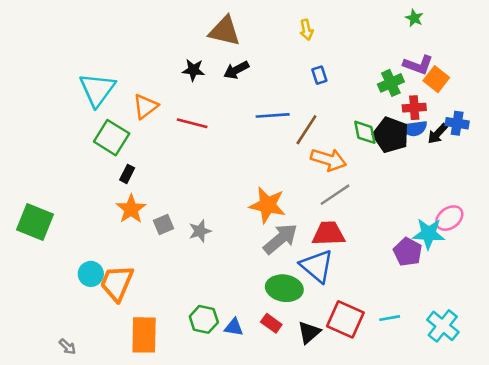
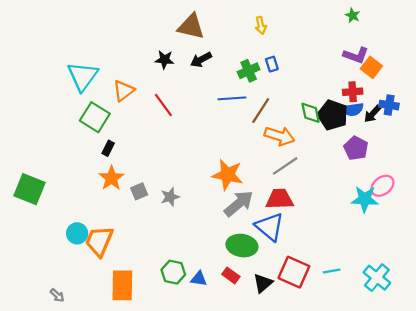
green cross: (391, 83) -> (249, 71), moved
red line: (192, 123) -> (163, 105), turned 40
purple pentagon: (408, 252) -> (356, 148), moved

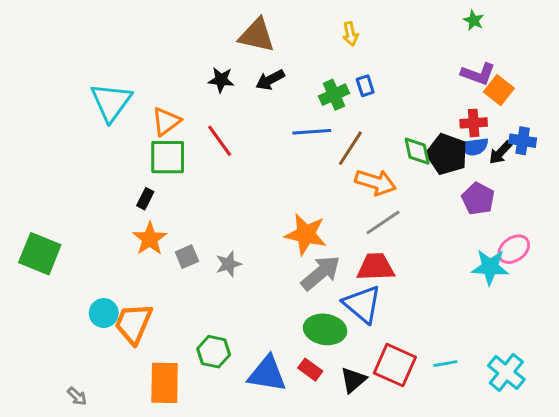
green square: (95, 117) -> (168, 157), moved, turned -32
green hexagon: (173, 272) -> (214, 352), moved
blue triangle: (199, 279) -> (267, 374), size x1.8

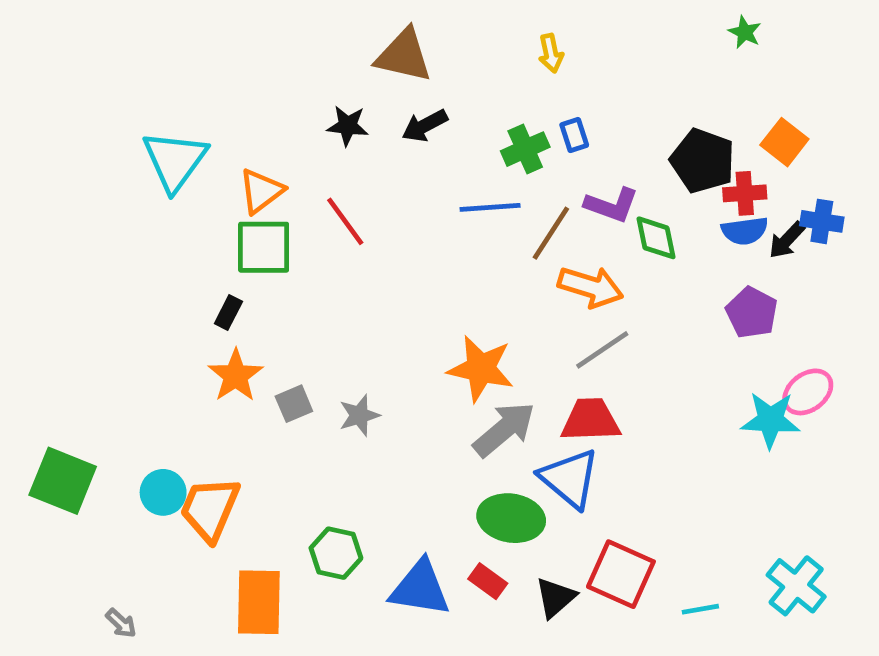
purple L-shape: (478, 74) -> (612, 205), moved
black pentagon: (447, 154) -> (703, 161), moved
green square: (40, 254) -> (63, 481), moved
cyan line: (445, 364) -> (700, 609), moved

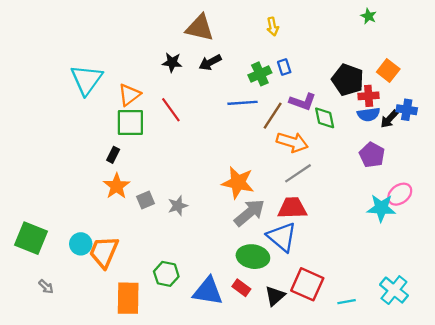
gray arrow: (121, 623) -> (46, 287), moved

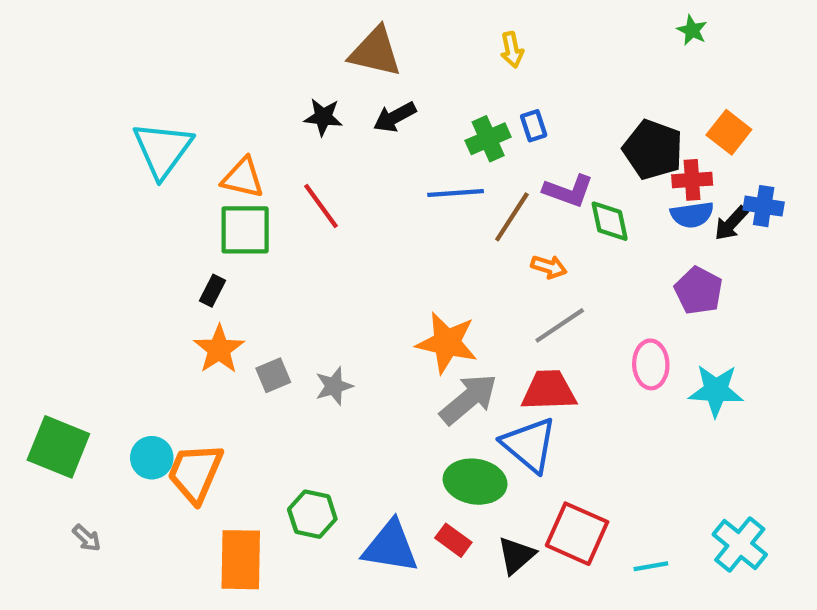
orange triangle: (129, 95) -> (243, 178), turned 50
orange arrow: (292, 142) -> (549, 267), size x0.6
pink ellipse: (400, 194) -> (651, 364), moved, turned -55

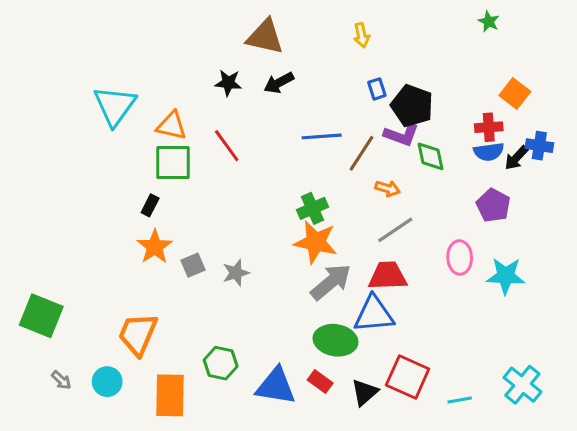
green cross: (488, 139) -> (313, 208), moved
black pentagon: (653, 150) -> (412, 106), moved
blue triangle: (529, 445) -> (374, 314), turned -45
cyan circle: (152, 458) -> (107, 382), moved

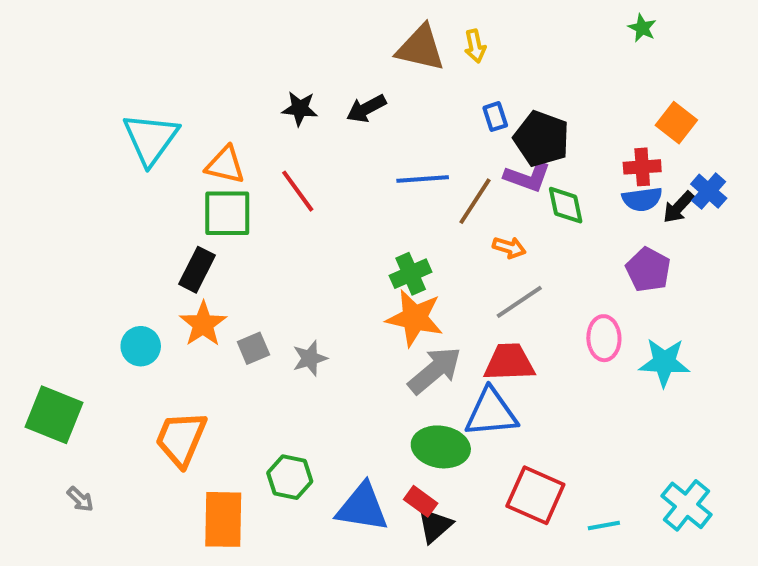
brown triangle: (265, 37) -> (421, 48), moved
blue cross: (539, 146) -> (709, 191), turned 32
black rectangle: (150, 205) -> (197, 270), size x1.5
cyan circle: (107, 382) -> (141, 346), moved
black triangle: (365, 392) -> (435, 525), moved

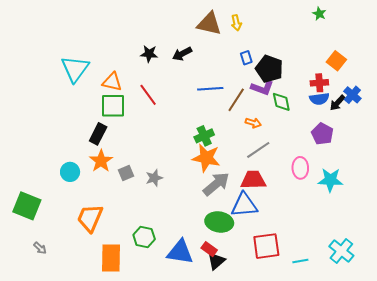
red square: (535, 495) -> (266, 246), turned -32

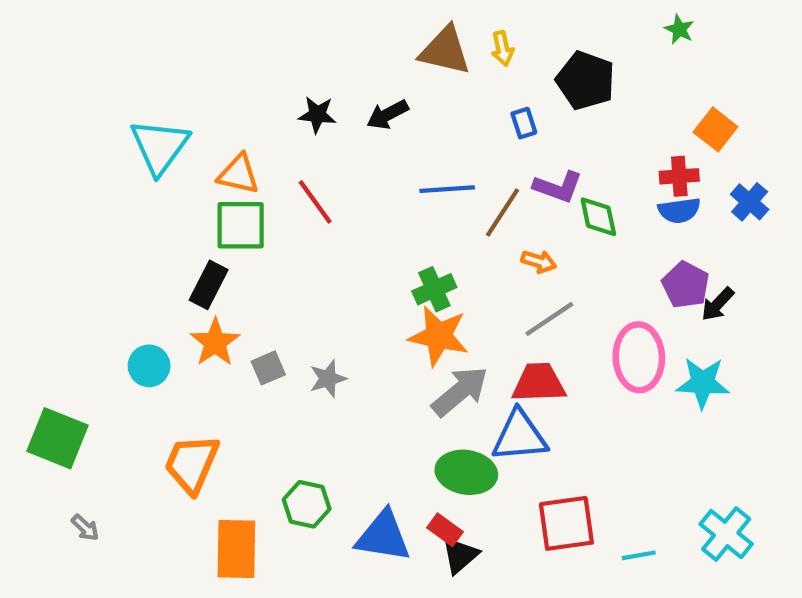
black pentagon: (269, 69) -> (586, 80), moved
black arrow: (337, 103) -> (718, 304), moved
pink ellipse: (300, 168) -> (639, 357), size x1.4

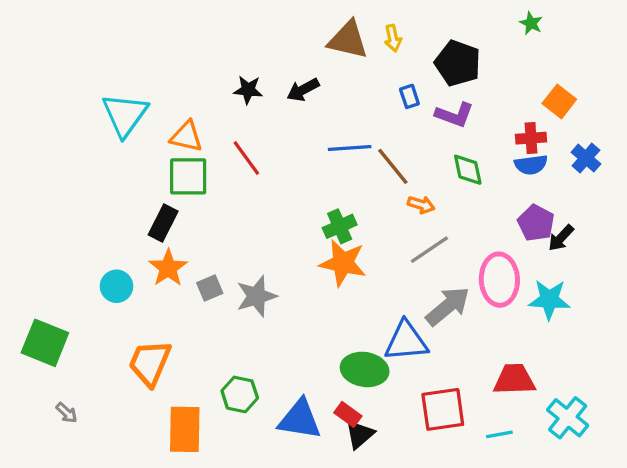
purple L-shape: (558, 187) -> (454, 115), moved
brown line: (503, 212) -> (393, 166), turned -72
gray star: (328, 379) -> (256, 296), size x1.4
red trapezoid: (539, 383) -> (514, 379), moved
gray arrow: (460, 391) -> (448, 306), moved

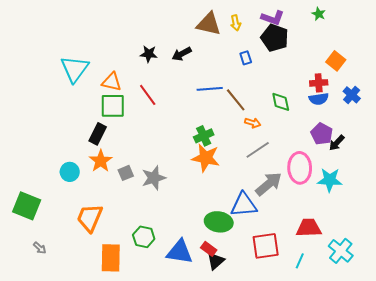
purple L-shape: (454, 115) -> (273, 18), moved
cyan line: (499, 434) -> (300, 261), turned -56

